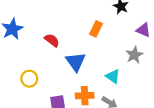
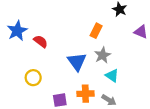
red semicircle: (52, 40) -> (41, 41), moved
gray star: (134, 55) -> (102, 55), moved

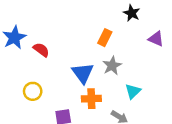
cyan triangle: (112, 76) -> (133, 91), moved, turned 40
orange cross: (85, 94) -> (91, 99), moved

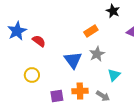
orange rectangle: (105, 38) -> (91, 31), turned 32
orange cross: (91, 99) -> (80, 91), moved

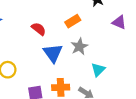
red semicircle: (39, 41) -> (39, 29), moved

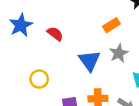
red semicircle: (39, 29) -> (55, 34), moved

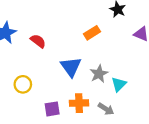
gray star: (119, 53) -> (99, 74), moved

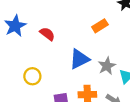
blue triangle: (71, 67) -> (79, 59), turned 40

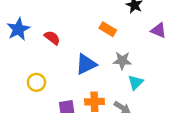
orange rectangle: (100, 26) -> (108, 29), turned 63
gray star: (107, 66) -> (122, 61), moved, turned 30

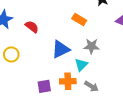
yellow circle: (36, 82) -> (11, 54), moved
cyan triangle: (136, 82) -> (81, 65), moved

